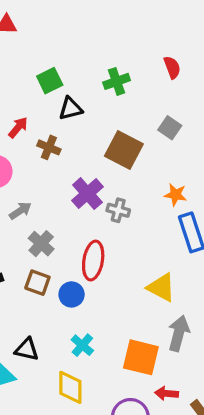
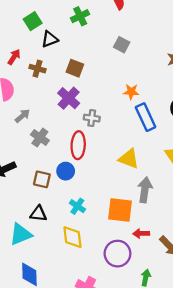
brown square: (124, 150) -> (75, 68), moved, size x0.7
gray cross: (118, 210) -> (92, 118), moved
brown square: (37, 283) -> (42, 179), moved

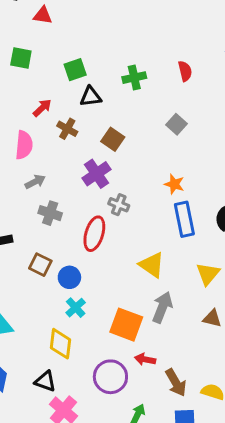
gray cross: (40, 137) -> (50, 213), turned -30
blue circle: (66, 171) -> (69, 277), moved
black triangle: (38, 214) -> (45, 381), moved

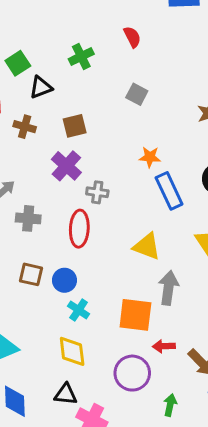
brown square: (113, 139) -> (75, 126), turned -35

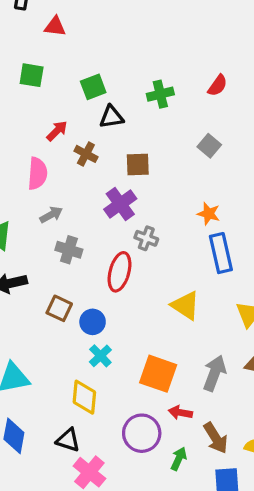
red semicircle: (132, 37) -> (218, 85), turned 50
gray arrow: (168, 288) -> (214, 373), moved
green arrow: (170, 405) -> (179, 459), moved

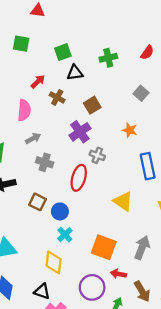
brown square: (138, 165) -> (92, 105), turned -30
orange star: (209, 214) -> (130, 130), moved

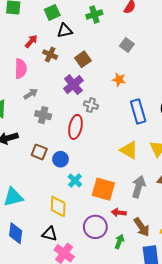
yellow triangle: (123, 201) -> (129, 150), moved
cyan cross: (65, 235) -> (75, 181), moved

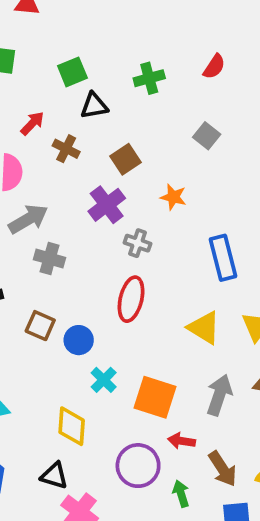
orange star: (119, 80) -> (173, 197), moved
gray arrow: (31, 94) -> (28, 219), size x1.5
red ellipse: (75, 127) -> (131, 299), moved
green arrow: (119, 241) -> (181, 494), turned -40

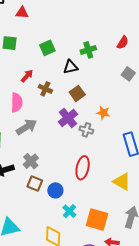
black triangle: (94, 106) -> (70, 67), moved
gray square: (207, 136) -> (128, 74), moved
gray cross: (137, 243) -> (86, 130), moved
gray cross: (50, 259) -> (31, 161), moved, turned 35

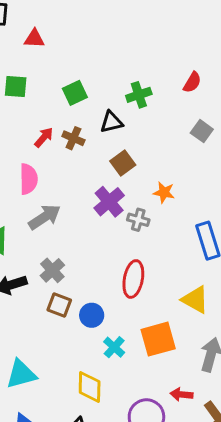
brown cross: (45, 89) -> (73, 138), moved
orange square: (97, 220) -> (158, 339), moved, turned -30

